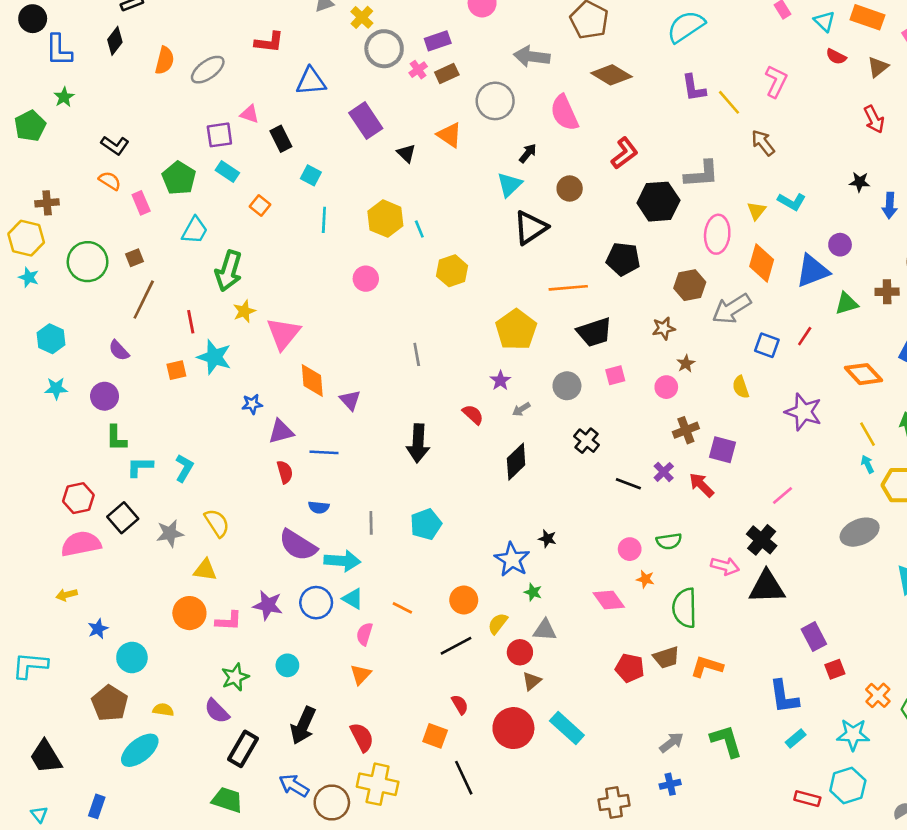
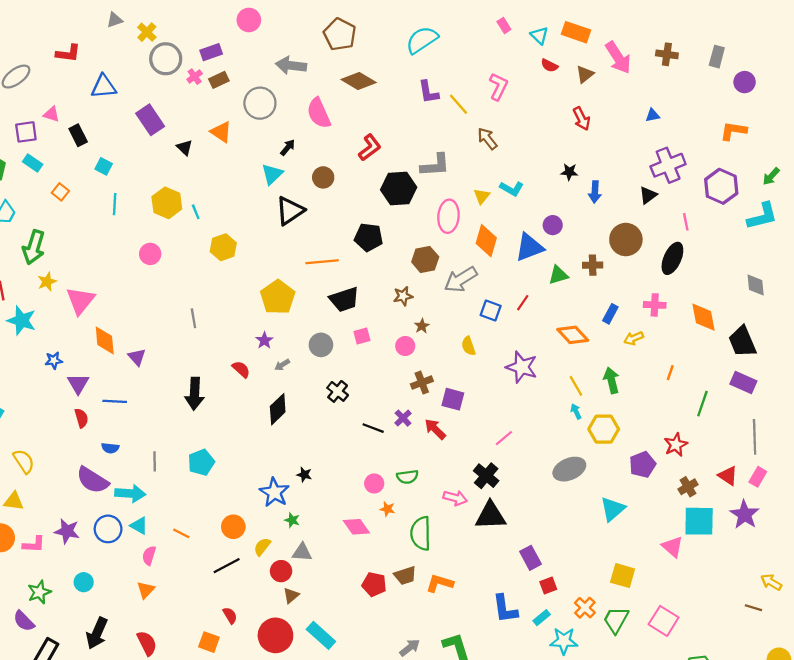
purple triangle: (281, 431) -> (78, 384), turned -45
cyan rectangle: (796, 738) -> (542, 618), moved

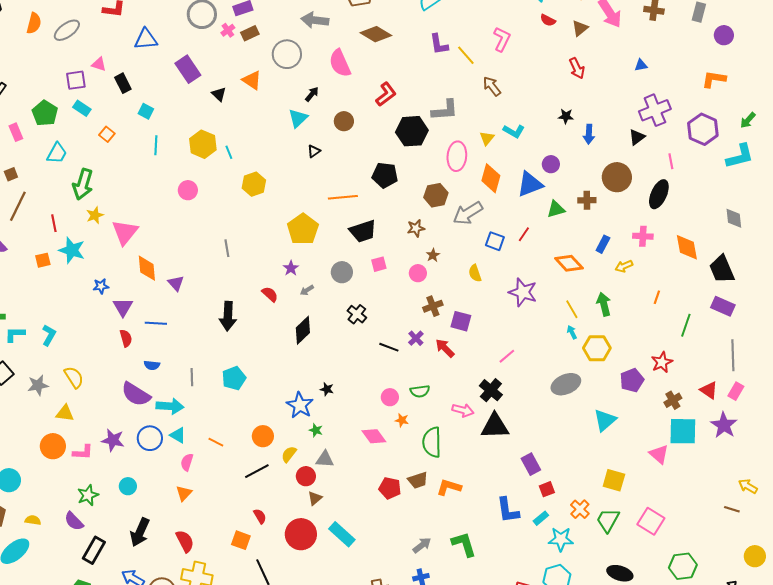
black triangle: (290, 211) -> (314, 151), size x0.5

